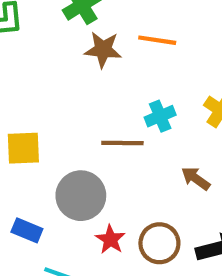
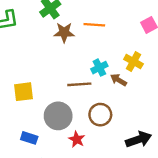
brown arrow: (196, 178) -> (118, 80), moved
brown circle: (159, 243) -> (100, 115), moved

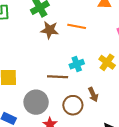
brown arrow: (118, 80) -> (93, 95), moved, turned -152

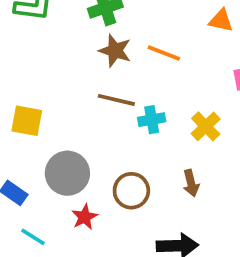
brown line: (58, 77) -> (116, 100), moved
brown arrow: (93, 95) -> (191, 183), moved

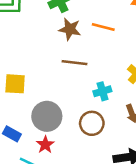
cyan cross: (152, 120) -> (102, 91), moved
red star: (85, 217) -> (45, 145), moved

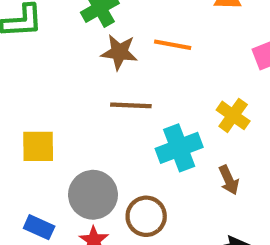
cyan cross: (102, 91) -> (179, 148), size x1.5
brown circle: (92, 123) -> (146, 216), moved

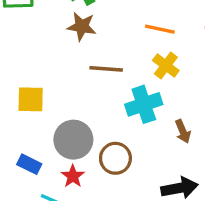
orange line: (173, 45) -> (160, 29), moved
brown star: (119, 52) -> (82, 26), moved
yellow cross: (233, 115) -> (166, 65), moved

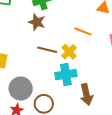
yellow cross: (166, 65) -> (69, 52), moved
brown arrow: (183, 131) -> (86, 94), size x1.5

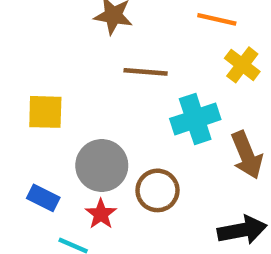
yellow cross: (69, 52) -> (242, 65), moved

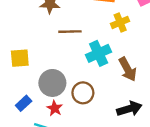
yellow cross: (242, 65) -> (120, 22), turned 36
blue rectangle: (43, 198) -> (24, 103), turned -63

